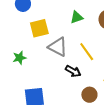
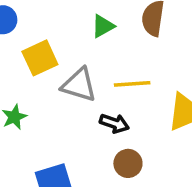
yellow line: (87, 52) -> (132, 84), turned -48
brown circle: (89, 95) -> (128, 163), moved

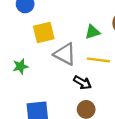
green triangle: (103, 26) -> (92, 32), moved

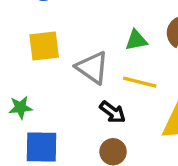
yellow square: (44, 32) -> (44, 46), moved
green star: (20, 66) -> (20, 107), moved

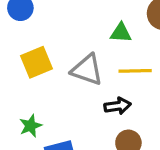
green triangle: (136, 40) -> (121, 33), turned 30
black arrow: (113, 112) -> (118, 106), turned -30

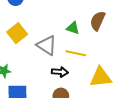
yellow square: (37, 62) -> (17, 33), turned -30

